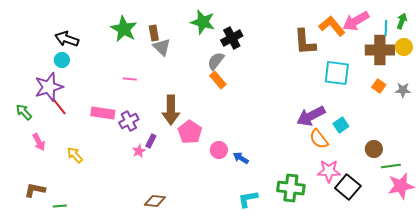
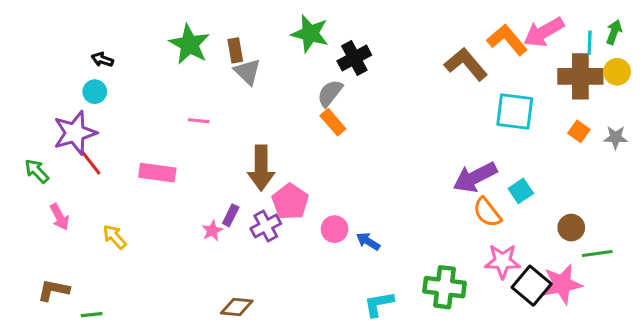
black arrow: (67, 39) -> (102, 60), size x0.6
brown L-shape: (305, 42) -> (466, 64), turned 144
purple cross: (129, 121) -> (266, 226), moved
pink star: (401, 186) -> (562, 284), moved

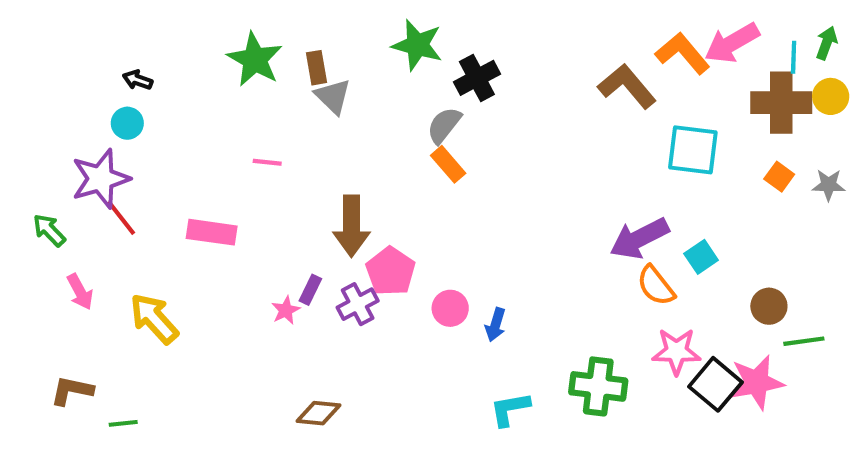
yellow arrow: (115, 237) -> (154, 319), size x1.5
blue arrow: (368, 241) -> (495, 325), turned -105

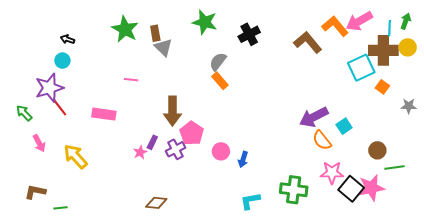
black cross: (477, 78) -> (249, 34), moved
cyan square: (693, 150) -> (361, 68), moved, turned -32
gray star: (829, 185) -> (409, 106), moved

